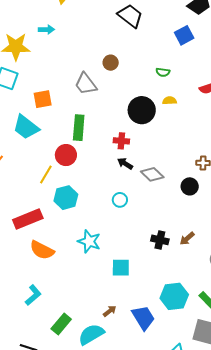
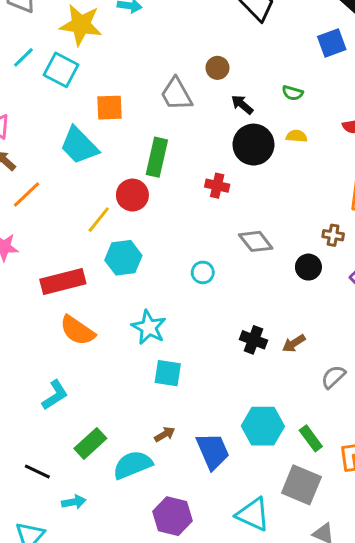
black arrow: (125, 164) -> (242, 105), moved
cyan square: (121, 268) -> (168, 373), moved

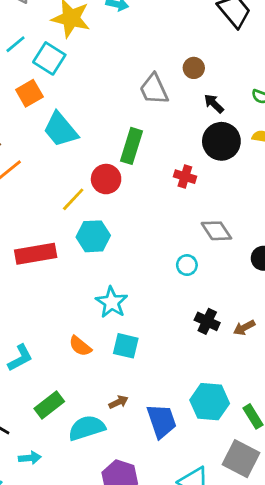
orange square: (110, 108) -> (29, 93), moved, turned -32
cyan circle: (203, 272) -> (187, 265), moved
orange semicircle: (77, 330) -> (80, 346), moved, size x0.7

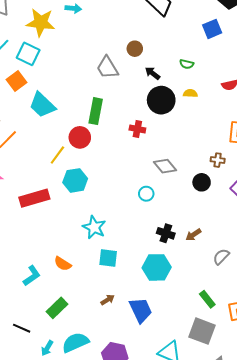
orange semicircle: (80, 346) -> (63, 264), moved
cyan hexagon: (210, 402) -> (157, 267), moved
cyan semicircle: (87, 428) -> (75, 342), moved
cyan arrow: (30, 458) -> (47, 348), turned 133

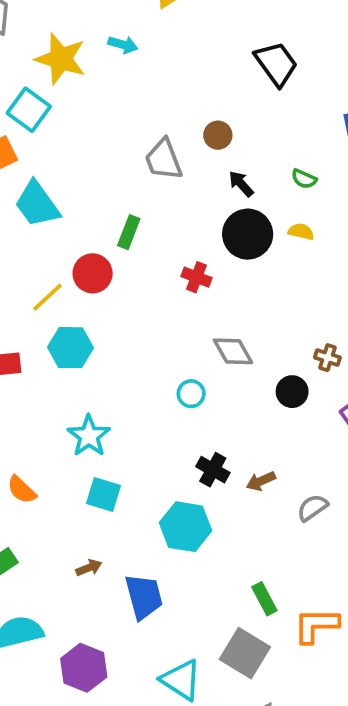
green rectangle: (96, 111) -> (129, 232), size x0.7
gray semicircle: (221, 257) -> (312, 508), moved

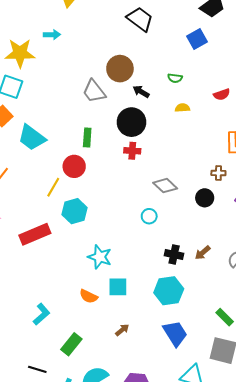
brown circle: (218, 135) -> (120, 69), size x1.6
black circle: (248, 234) -> (131, 122), moved
orange semicircle: (22, 490) -> (89, 296), moved
blue trapezoid: (144, 597) -> (175, 333), moved

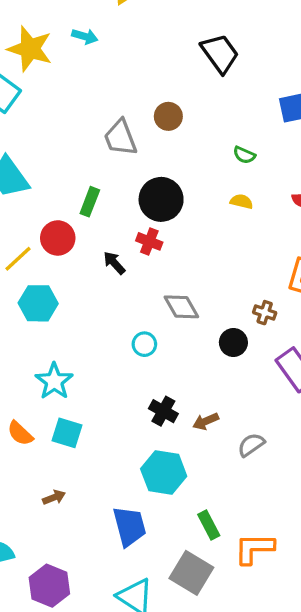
brown circle: (120, 69) -> (168, 116), size x0.7
black arrow: (141, 92) -> (114, 263), moved
cyan hexagon: (169, 291) -> (164, 473), moved

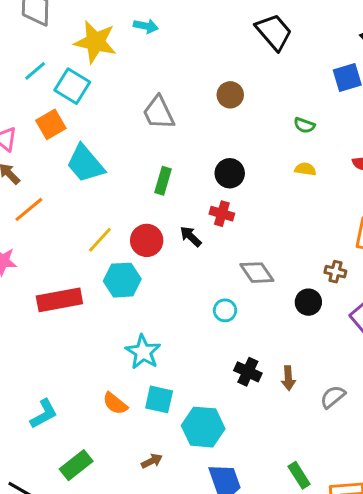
gray trapezoid: (120, 138) -> (159, 113), moved
black circle: (161, 199) -> (230, 173), size x0.7
red circle: (58, 238) -> (147, 240), moved
brown arrow: (206, 421) -> (288, 378), turned -65
cyan hexagon: (164, 473) -> (203, 427), moved

